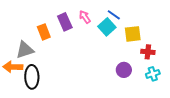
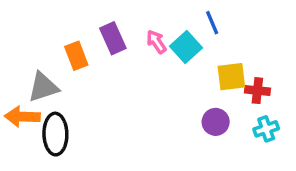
blue line: (114, 15) -> (212, 23), moved, turned 32
pink arrow: (85, 17) -> (156, 42), moved
yellow square: (133, 34) -> (231, 77), moved

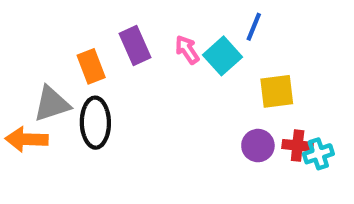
blue line: (212, 23) -> (254, 27), turned 45
red cross: (257, 91) -> (298, 146), moved
black ellipse: (55, 134) -> (95, 123), moved

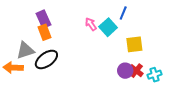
purple rectangle: (135, 46) -> (43, 19), moved
black ellipse: (95, 123) -> (46, 59), turned 55
red cross: (298, 146) -> (136, 71), moved, turned 32

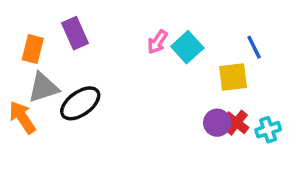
blue line: (123, 13) -> (254, 47), moved, turned -48
pink arrow: (91, 24) -> (157, 42), turned -112
orange rectangle: (44, 32) -> (33, 49), moved, turned 35
orange arrow: (13, 68) -> (22, 117), turned 54

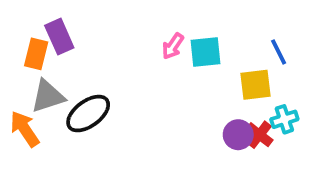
purple rectangle: (75, 33) -> (59, 37), moved
cyan square: (187, 47) -> (206, 52), turned 36
cyan cross: (268, 130) -> (284, 119), moved

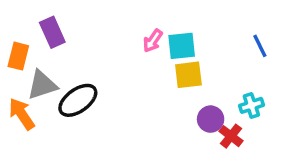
blue line: (279, 52) -> (260, 46), moved
orange rectangle: (36, 54) -> (18, 56), moved
yellow square: (256, 85) -> (188, 75), moved
red cross: (259, 135) -> (231, 136), moved

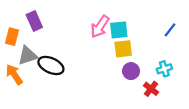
pink arrow: (153, 41) -> (100, 27), size x1.5
blue line: (260, 46) -> (170, 30), turned 64
black ellipse: (78, 100) -> (51, 65), turned 60
purple circle: (211, 119) -> (131, 71), moved

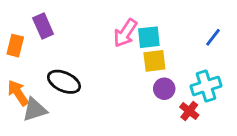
gray triangle: (28, 55) -> (35, 110), moved
cyan cross: (164, 69) -> (206, 86), size x1.5

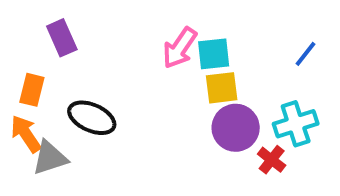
orange rectangle: (15, 46) -> (32, 90), moved
purple circle: (164, 89) -> (236, 128), size x1.5

